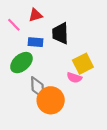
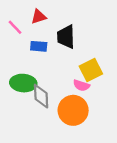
green ellipse: (21, 63) -> (23, 83), moved, turned 45
orange circle: (51, 100) -> (73, 110), moved

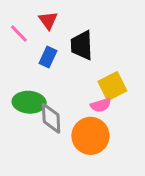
red triangle: (39, 17) -> (48, 20), turned -49
blue rectangle: (39, 46) -> (48, 57), turned -70
pink semicircle: (81, 85) -> (101, 105), turned -35

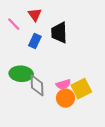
yellow square: (112, 86) -> (81, 89), moved
pink semicircle: (101, 105) -> (63, 84), moved
orange circle: (90, 136) -> (65, 98), size x0.7

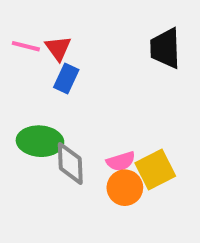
red triangle: (35, 15) -> (58, 48), moved
pink line: (14, 24) -> (26, 46), turned -32
black trapezoid: (59, 33) -> (165, 48), moved

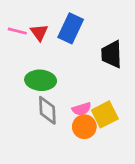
black trapezoid: (165, 48) -> (112, 54), moved
blue rectangle: (66, 79) -> (71, 28), moved, size x1.5
green ellipse: (40, 141) -> (41, 80), moved

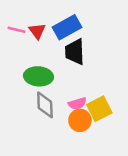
blue rectangle: (71, 28) -> (67, 27), turned 36
black trapezoid: (112, 54) -> (75, 52), moved

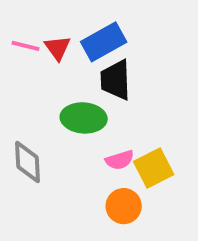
green ellipse: (38, 76) -> (84, 118), moved
gray diamond: (45, 105) -> (27, 162), moved
orange circle: (80, 120) -> (124, 206), moved

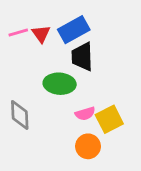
pink line: (25, 46) -> (18, 32), turned -30

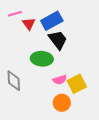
pink line: (18, 32) -> (15, 14), moved
black trapezoid: (82, 57) -> (58, 40), turned 145

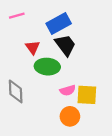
red triangle: (29, 24) -> (33, 47), moved
yellow square: (77, 84) -> (87, 95), turned 30

